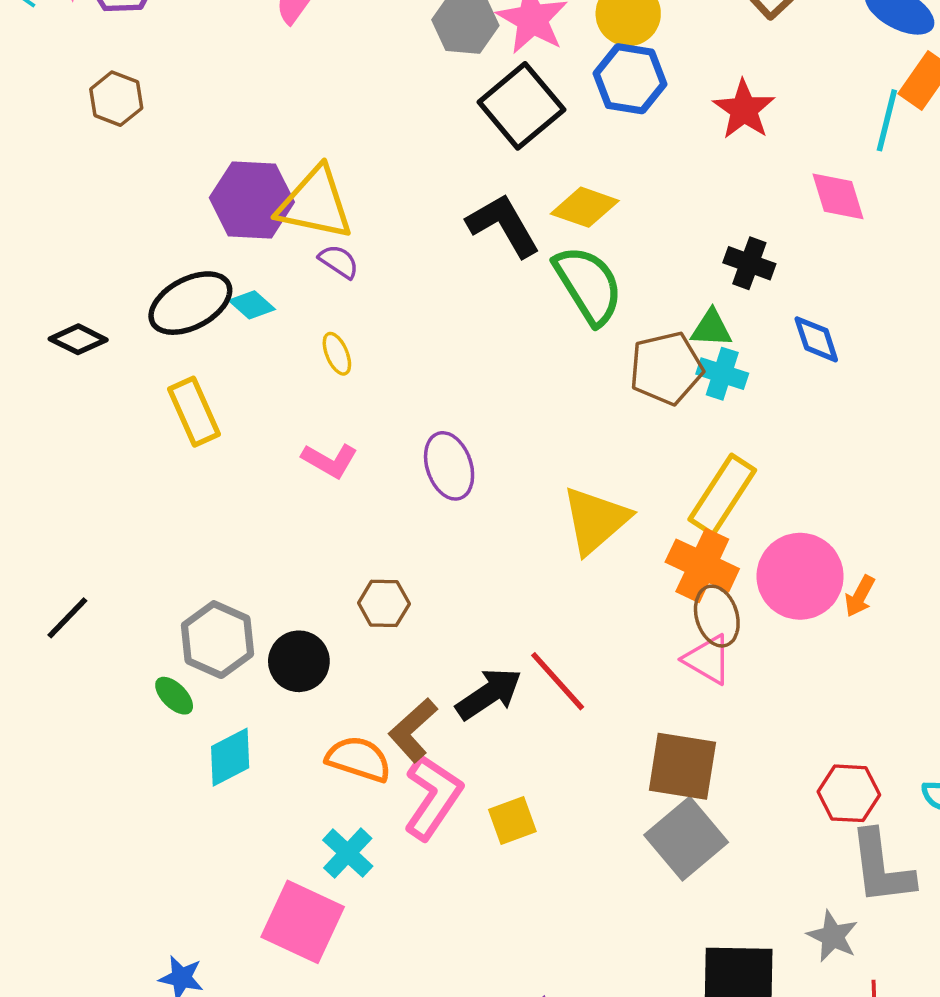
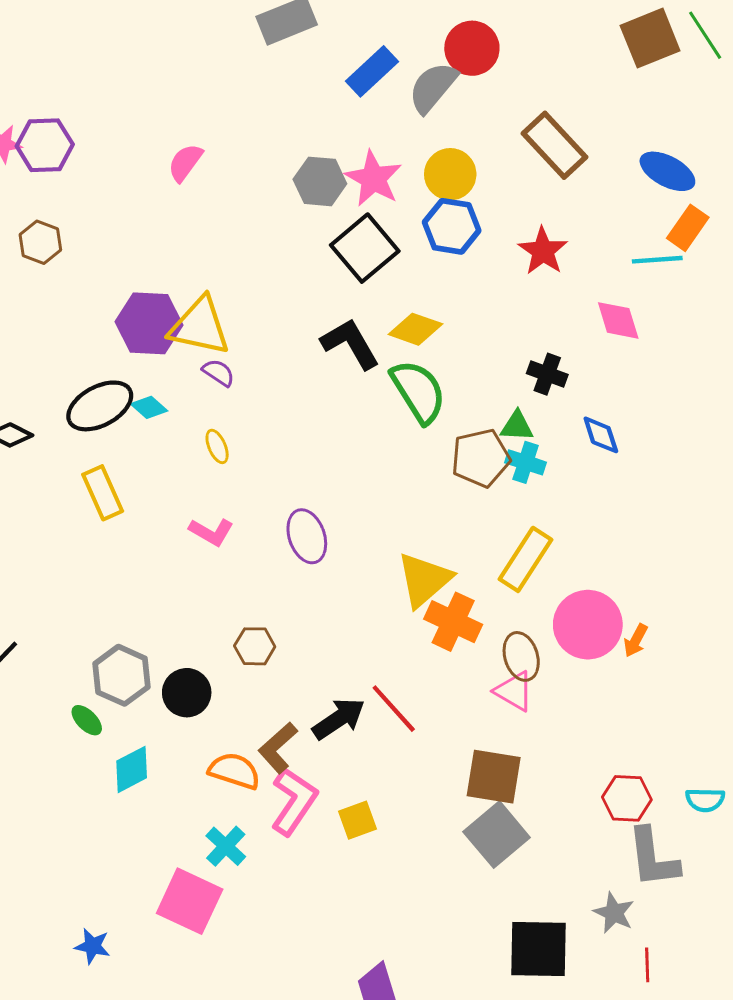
cyan line: (887, 120) -> (657, 260), turned 72
orange cross: (702, 565) -> (453, 622), moved

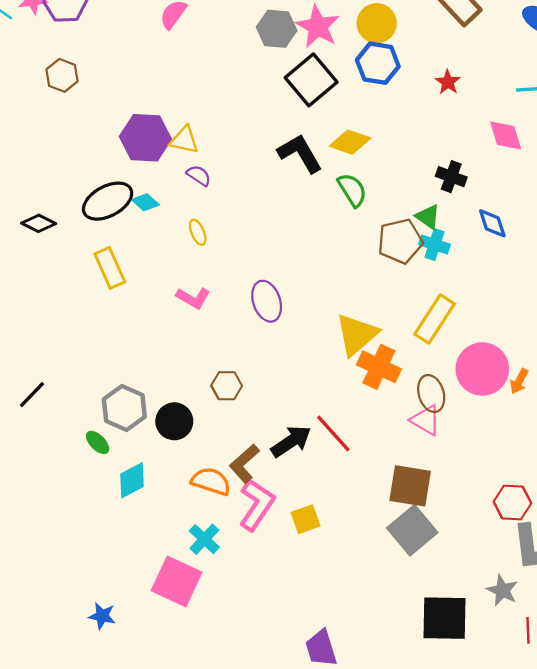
red star: (543, 251) -> (448, 82), size x0.7
yellow triangle: (200, 326) -> (184, 140), size x0.6
green semicircle: (418, 391) -> (352, 190), size x0.7
green triangle: (517, 426) -> (428, 217), turned 32

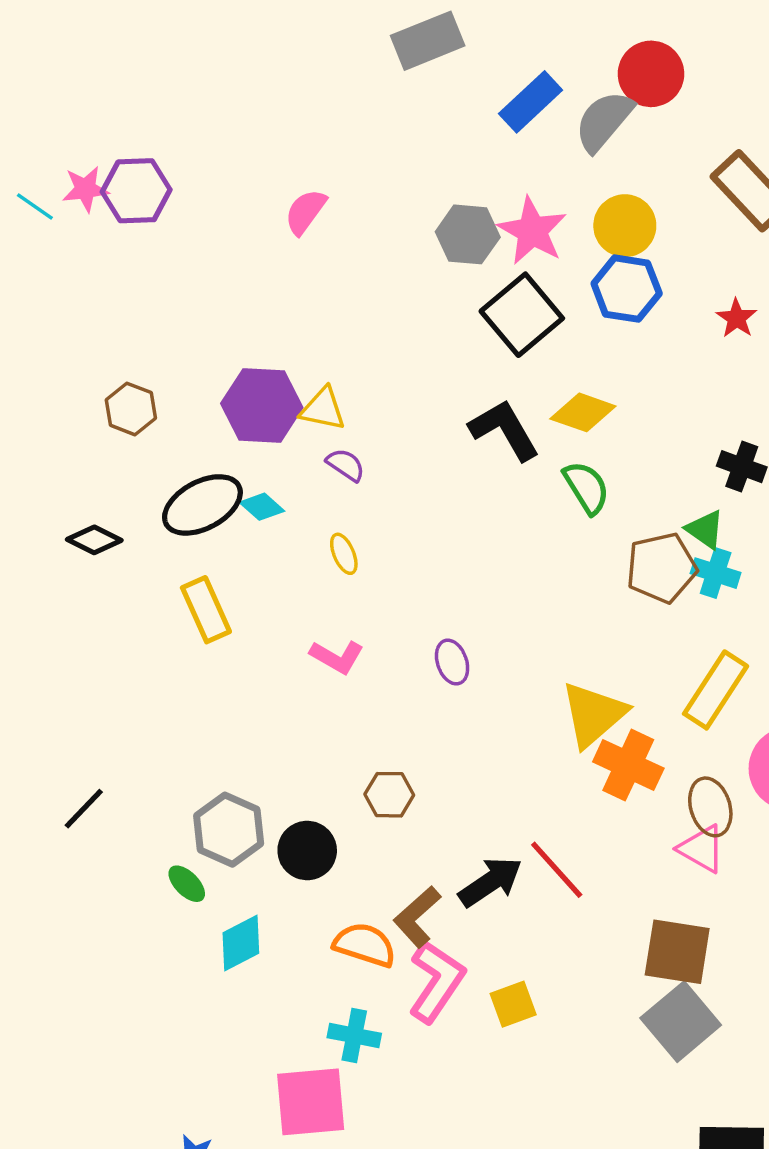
brown hexagon: (62, 75) -> (131, 409), moved
purple ellipse: (267, 301) -> (452, 662), size x0.7
cyan cross: (204, 539) -> (354, 1036), turned -32
pink square: (177, 581) -> (311, 1102), turned -30

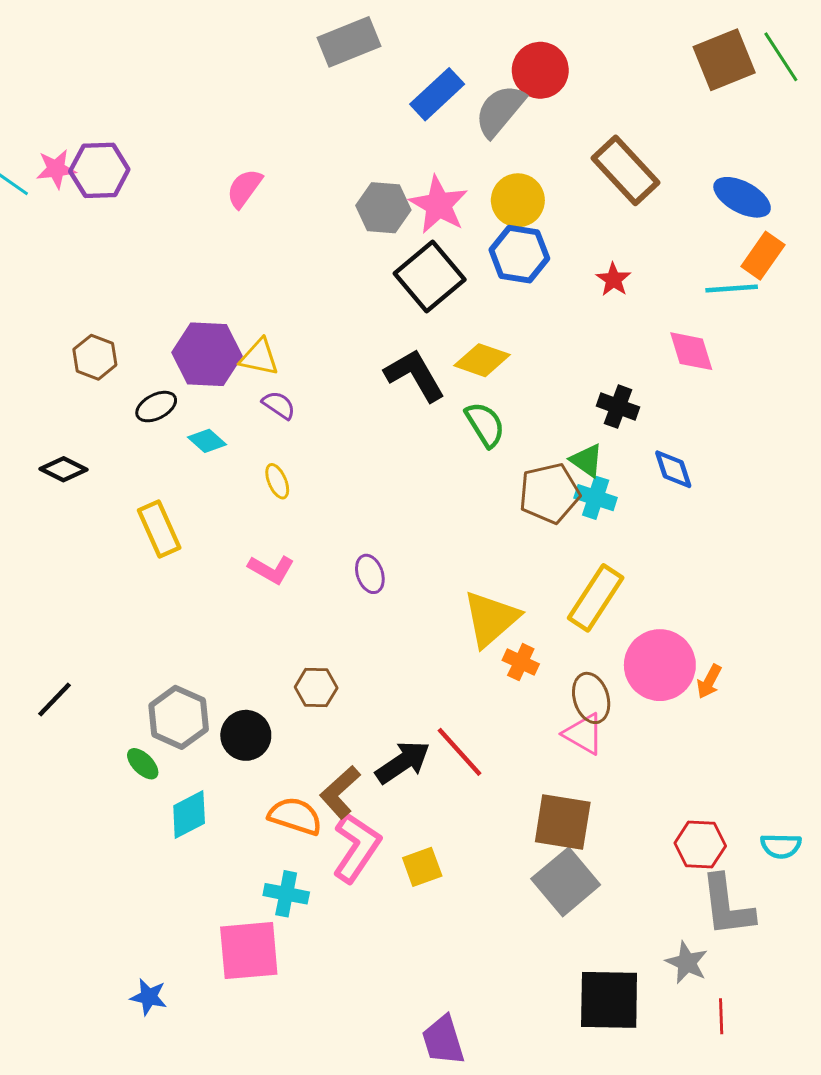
black ellipse: (202, 505) -> (156, 407), moved, size x0.6
orange cross: (628, 765) -> (521, 662), size x0.6

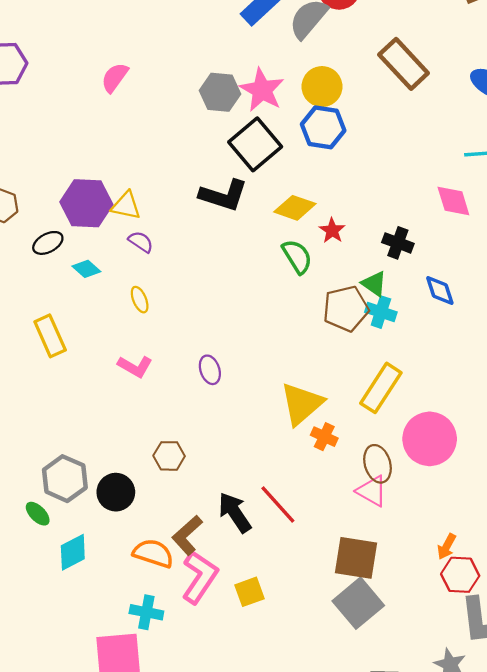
red star: (614, 279) -> (332, 230), moved
black L-shape: (415, 375) -> (223, 195), moved, turned 138
orange arrow: (709, 682) -> (447, 547), moved
black arrow: (403, 762) -> (235, 513), turned -90

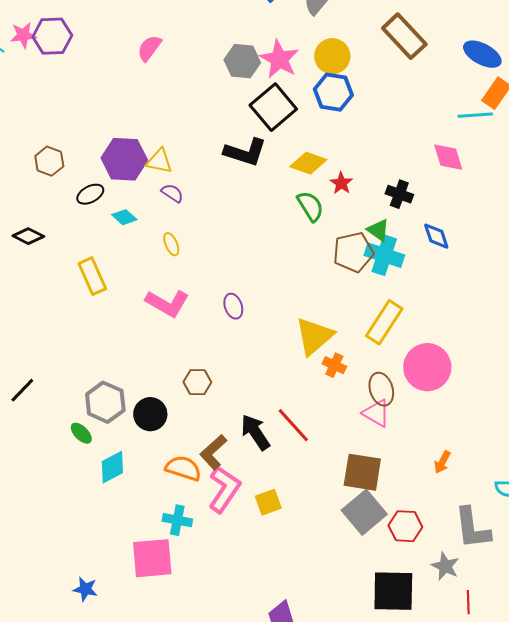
cyan cross: (381, 312) -> (384, 255), size x1.4
pink L-shape: (135, 366) -> (167, 303), size x1.4
red hexagon: (460, 575) -> (405, 526), moved

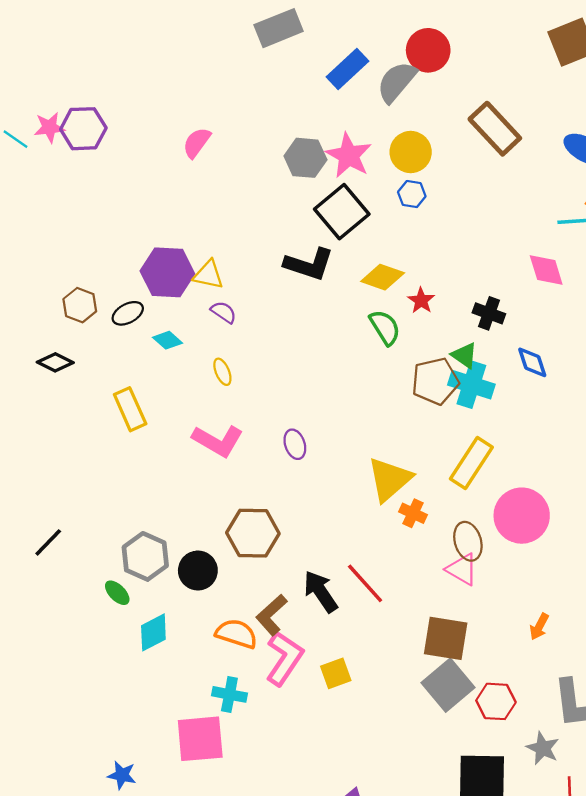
blue hexagon: (333, 92) -> (412, 194), size x0.6
brown hexagon: (49, 161) -> (80, 305), moved
brown hexagon: (197, 382) -> (253, 533), size x1.6

